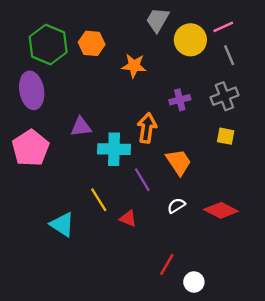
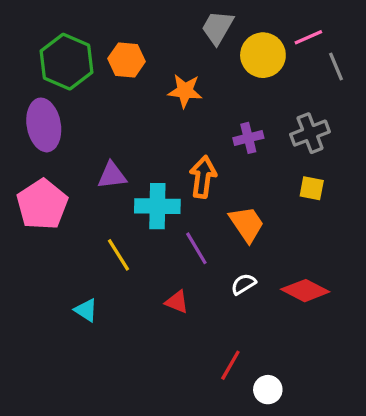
gray line: (229, 55) -> (336, 67), moved
yellow line: (99, 200) -> (118, 255), moved
cyan triangle: (62, 224) -> (86, 310), size x0.7

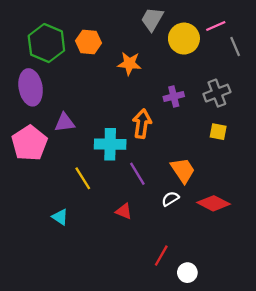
purple triangle: (112, 175) -> (65, 123), moved
orange trapezoid: (247, 224) -> (183, 170), moved

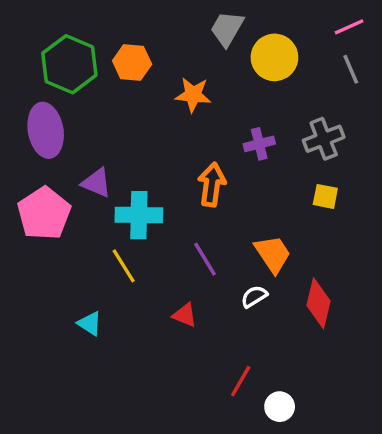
pink line: (216, 26) -> (349, 27), moved
purple triangle: (65, 123) -> (96, 183), turned 30
cyan cross: (110, 144) -> (139, 215), moved
red diamond: (213, 203) -> (319, 303), turned 76

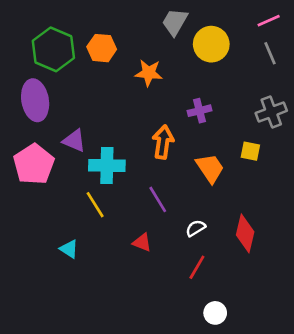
gray cross: (324, 139) -> (271, 112), moved
orange trapezoid: (273, 254) -> (210, 168), moved
red line: (241, 381) -> (197, 267), moved

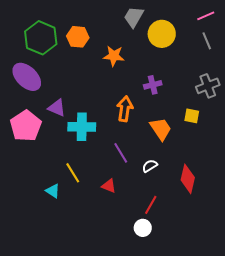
purple ellipse: (35, 100) -> (27, 77), turned -36
yellow line: (95, 205) -> (73, 173), moved
white semicircle: (196, 228) -> (150, 166), moved
white circle: (215, 313) -> (143, 228), moved

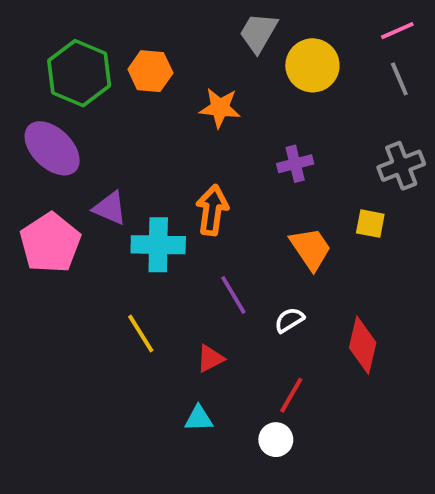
orange arrow: (125, 109) -> (212, 210), moved
red triangle: (109, 186) -> (210, 359), turned -49
cyan triangle: (53, 191) -> (199, 418), moved, turned -35

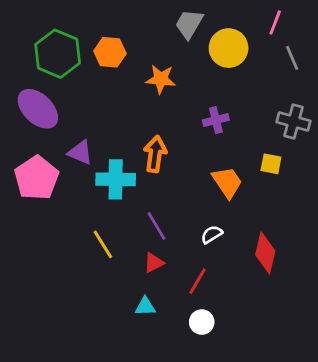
pink line: (397, 31) -> (275, 23), moved, turned -45
gray cross: (401, 166) -> (294, 121), turned 36
purple line: (233, 295) -> (157, 226), moved
red line: (291, 395) -> (197, 281), moved

